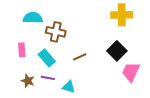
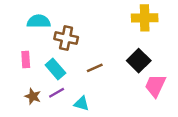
purple line: (48, 78) -> (57, 93), turned -40

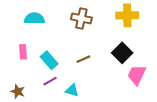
brown cross: (66, 38) -> (81, 18), moved
brown star: (33, 96) -> (18, 92), moved

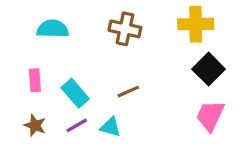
black square: (122, 53) -> (209, 69), moved
cyan triangle: (72, 90) -> (110, 127), moved
brown star: (18, 92) -> (35, 125), moved

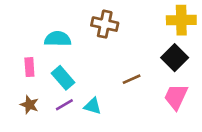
yellow cross: (196, 24) -> (181, 20), moved
cyan semicircle: (53, 29) -> (58, 39), moved
brown line: (128, 92) -> (132, 79), moved

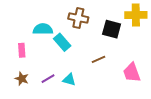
black square: (175, 58) -> (112, 29), moved, turned -30
cyan rectangle: (63, 78) -> (62, 42), moved
pink trapezoid: (176, 97) -> (132, 73), turned -45

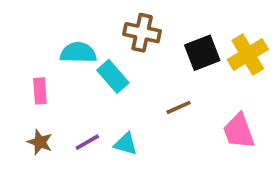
yellow cross: (136, 15) -> (248, 55), moved, turned -30
black square: (112, 29) -> (202, 53), turned -36

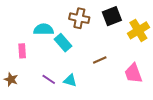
black square: (202, 53) -> (112, 16), moved
brown star: (40, 142) -> (11, 79), moved
purple line: (87, 142) -> (49, 79), turned 64

